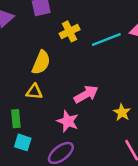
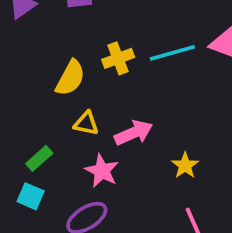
yellow cross: (70, 31) -> (118, 58), moved
yellow triangle: (34, 92) -> (86, 123), moved
green rectangle: (16, 119) -> (39, 158), moved, turned 48

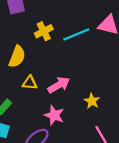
yellow cross: (118, 58) -> (44, 31), moved
pink star: (102, 171) -> (54, 115), moved

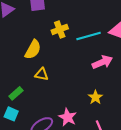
pink arrow: (59, 85) -> (102, 62), moved
pink star: (54, 115) -> (68, 117), moved

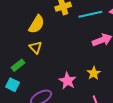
yellow triangle: (42, 74) -> (36, 47), moved, turned 32
pink star: (68, 117) -> (67, 81), moved

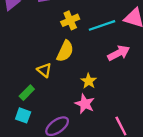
yellow semicircle: (37, 24) -> (65, 51), moved
yellow star: (94, 73) -> (89, 81), moved

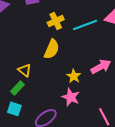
pink arrow: (119, 53) -> (101, 67), moved
yellow triangle: (44, 70) -> (25, 70), moved

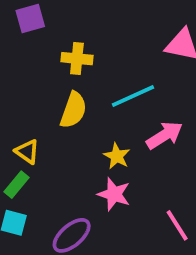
yellow cross: (56, 21) -> (77, 59), turned 35
cyan line: (85, 25) -> (133, 96), moved

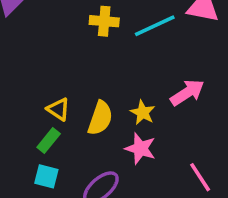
cyan line: (133, 96) -> (155, 26), moved
yellow semicircle: (73, 110) -> (100, 118), moved

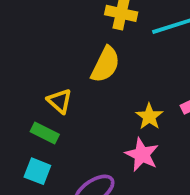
yellow semicircle: (100, 118) -> (105, 65), moved
green rectangle: (49, 140) -> (45, 133), turned 70

